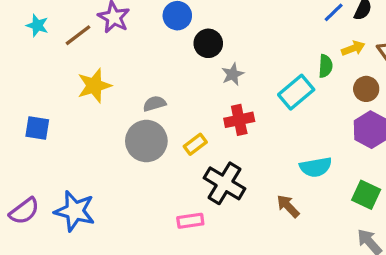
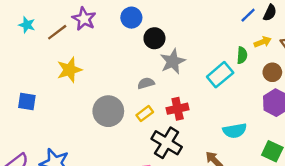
gray star: (233, 74) -> (173, 61), size x1.5
gray semicircle: (155, 104) -> (146, 83), moved
red cross: (239, 120) -> (178, 109), moved

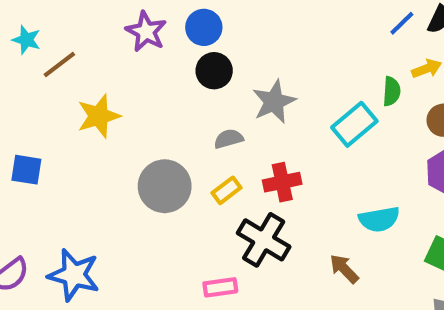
purple star: (84, 19) -> (146, 32), moved
brown line: (57, 32) -> (59, 65), moved
black circle: (154, 38) -> (214, 71), moved

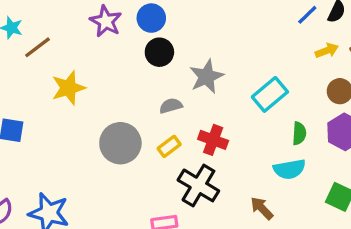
green semicircle: (392, 91) -> (299, 133), moved
red cross: (282, 182) -> (213, 140), turned 32

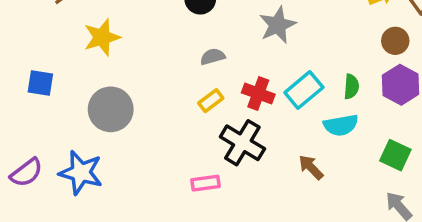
gray star: (207, 77) -> (278, 25), moved
cyan rectangle: (270, 94) -> (304, 90), moved
gray circle: (120, 143) -> (111, 109), moved

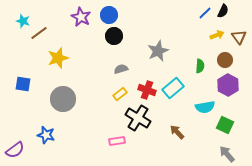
green semicircle: (351, 87) -> (200, 66), moved
cyan semicircle: (341, 125) -> (205, 107), moved
purple semicircle: (26, 173) -> (15, 150), moved
blue star: (81, 173) -> (46, 135), size x0.7

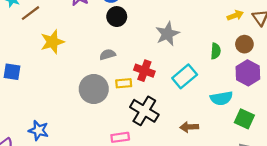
gray semicircle: (121, 69) -> (108, 55), moved
red cross: (147, 90) -> (144, 71), moved
yellow rectangle: (120, 94) -> (124, 83), turned 32
gray circle: (63, 99) -> (94, 89), moved
brown arrow: (177, 132) -> (189, 127), turned -49

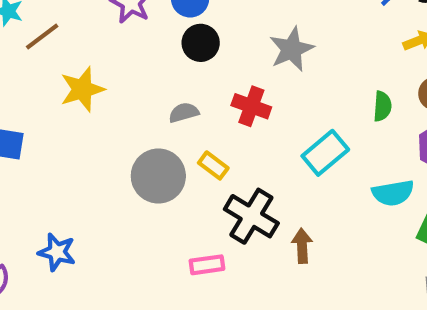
gray star: (167, 34) -> (292, 49), moved
red cross: (144, 71) -> (251, 106), moved
yellow rectangle: (124, 83) -> (213, 165), turned 42
brown arrow: (189, 127) -> (302, 246), moved, turned 90

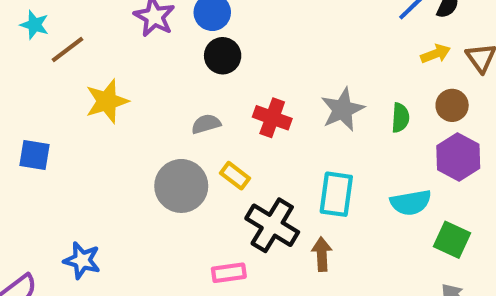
gray star: (292, 49) -> (342, 109), moved
cyan rectangle: (325, 153) -> (336, 194), moved, turned -42

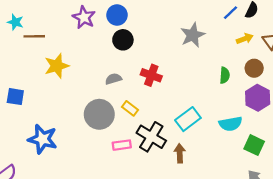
brown line: (68, 50) -> (34, 36), turned 36
gray star: (342, 109) -> (193, 35), moved
cyan rectangle: (336, 194) -> (188, 119), turned 45
blue star: (82, 260) -> (43, 139), moved, size x1.4
pink rectangle: (229, 273) -> (122, 145), moved

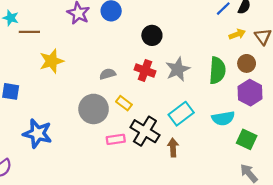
gray star: (193, 35) -> (178, 69), moved
black circle: (123, 40) -> (152, 35), moved
green semicircle: (225, 75) -> (217, 70), size x1.6

